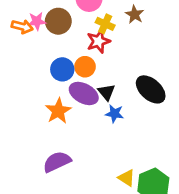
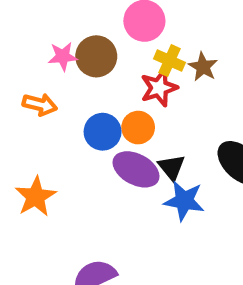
brown star: (135, 15) -> (203, 67), moved
orange arrow: (22, 27) -> (40, 104), moved
orange star: (58, 111) -> (36, 197), moved
blue star: (114, 114) -> (184, 201), size x1.4

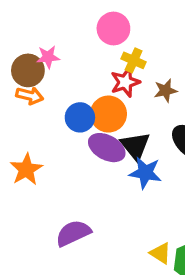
brown circle: (96, 56) -> (28, 70), moved
brown star: (203, 67) -> (165, 91), moved, turned 30
orange circle: (138, 128) -> (108, 114), size x1.4
black triangle: (172, 167) -> (135, 146), size x1.4

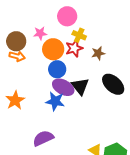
pink star: (48, 57) -> (40, 33), moved
orange circle: (108, 114) -> (53, 49), moved
blue circle: (80, 117) -> (57, 69), moved
blue star: (145, 173) -> (55, 101), moved

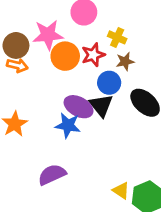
pink star: (40, 33) -> (48, 35), size x1.6
yellow cross: (79, 35) -> (117, 37), moved
blue circle: (57, 69) -> (109, 83), moved

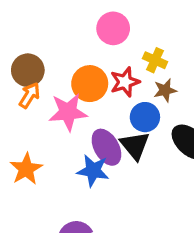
pink star: (48, 35) -> (68, 112), moved
orange arrow: (17, 65) -> (29, 95), turned -72
purple ellipse: (79, 107) -> (106, 147), turned 32

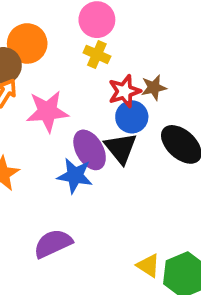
yellow cross: (155, 60) -> (97, 54), moved
red star: (125, 82) -> (124, 91), moved
orange circle: (90, 84) -> (27, 43), moved

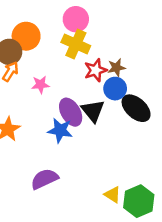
yellow cross: (97, 54) -> (76, 44), size x1.5
pink star: (47, 111) -> (40, 85), size x0.6
blue circle: (132, 117) -> (115, 89), moved

